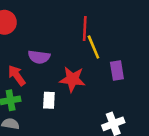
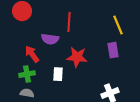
red line: (85, 28) -> (69, 22), moved
yellow line: (93, 47) -> (118, 25), moved

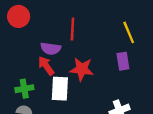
red arrow: (32, 54) -> (46, 66), moved
white rectangle: (58, 74) -> (60, 89), size x1.5

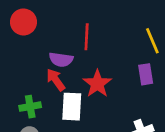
red star: (82, 69) -> (97, 84), turned 30

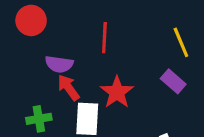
purple semicircle: (61, 60) -> (59, 64), moved
purple rectangle: (146, 74) -> (173, 81), turned -40

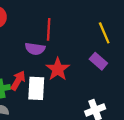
purple semicircle: (59, 64) -> (35, 49), moved
red arrow: (69, 88) -> (18, 80), moved, turned 66

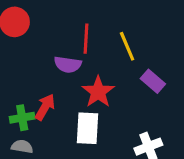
yellow line: (104, 33) -> (127, 46), moved
white rectangle: (36, 88) -> (88, 128), moved

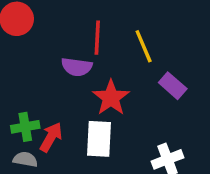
red arrow: (45, 107) -> (51, 137), moved

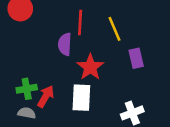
purple semicircle: (77, 67) -> (65, 44), turned 85
purple rectangle: (173, 86) -> (136, 58), turned 36

